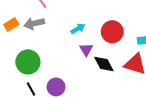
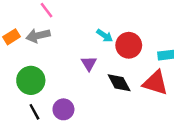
cyan arrow: (78, 29) -> (105, 36), moved, turned 64
purple triangle: (86, 49) -> (89, 63), moved

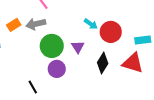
green circle: (31, 80) -> (52, 46), moved
black diamond: (119, 83) -> (103, 63), turned 60
purple circle: (63, 109) -> (57, 69), moved

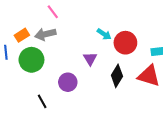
green circle: (52, 46) -> (31, 60), moved

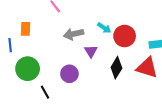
gray arrow: (45, 34) -> (74, 34), moved
orange rectangle: (22, 35) -> (26, 29), turned -56
green circle: (31, 60) -> (28, 69), moved

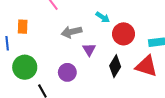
cyan arrow: (104, 28) -> (103, 17), moved

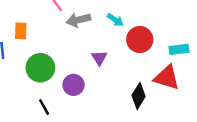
gray arrow: (72, 32) -> (78, 20), moved
black diamond: (115, 66) -> (139, 96), moved
green circle: (25, 67) -> (40, 68), moved

